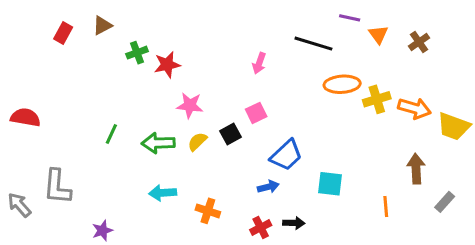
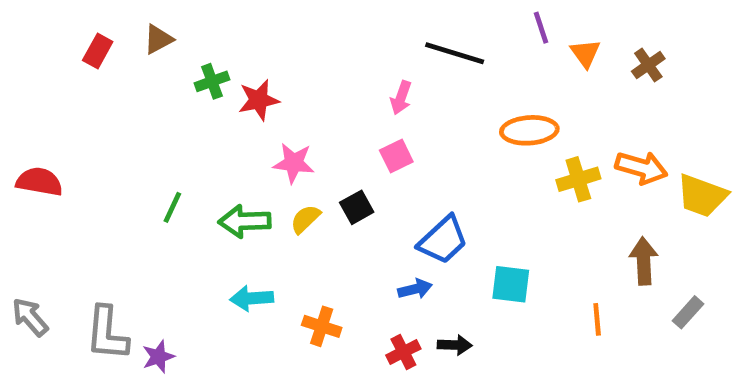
purple line: (350, 18) -> (541, 28), turned 60
black line: (313, 44) -> (455, 53), moved
yellow cross: (377, 99) -> (578, 179), moved
pink square: (256, 113) -> (396, 156), moved
gray L-shape: (57, 187) -> (107, 333), moved

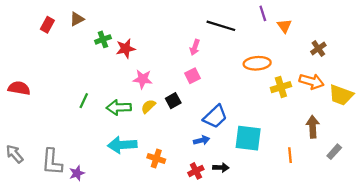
brown cross: (648, 65) -> (318, 49), moved
cyan square: (511, 284) -> (248, 138), size x1.4
cyan arrow: (252, 298) -> (122, 145), size x1.4

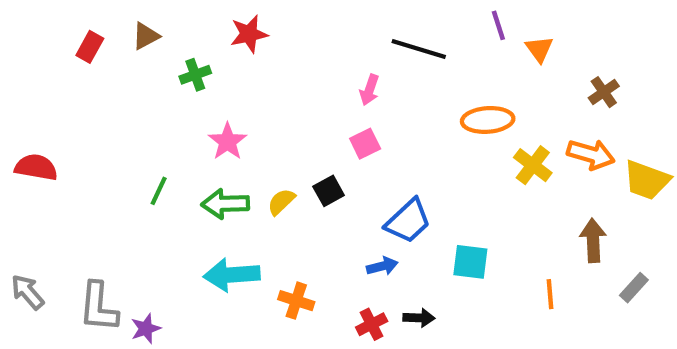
red star: (126, 49) -> (249, 34), moved
pink star: (143, 79) -> (227, 141), moved, turned 30
yellow cross: (281, 87) -> (533, 165), turned -36
cyan square: (248, 138) -> (470, 262), size x0.7

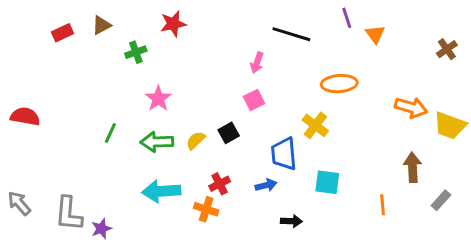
red rectangle: (90, 47) -> (63, 33), turned 36
brown cross: (604, 92) -> (447, 49), moved
yellow cross: (533, 165) -> (315, 125), moved
blue trapezoid: (408, 221) -> (284, 154), turned 128
red cross: (372, 324) -> (220, 184), moved

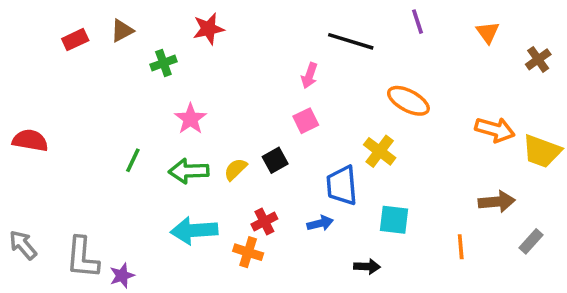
orange triangle: (375, 34) -> (488, 32), moved
orange ellipse: (339, 84) -> (408, 101), turned 32
brown arrow: (413, 167) -> (497, 202), turned 88
black arrow: (291, 221) -> (367, 267), moved

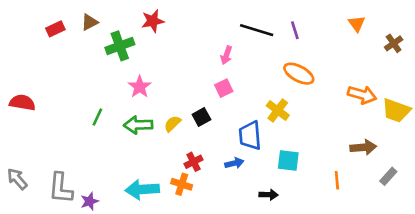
purple line: (417, 22) -> (295, 30), moved
green cross: (163, 63) -> (120, 46), size x1.5
cyan arrow: (194, 231) -> (142, 189), moved

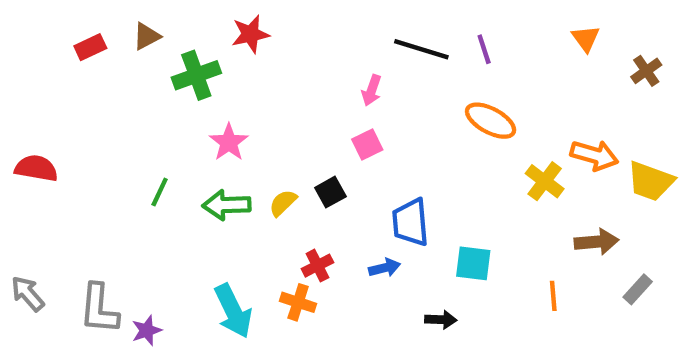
yellow cross: (278, 110) -> (545, 181), moved
cyan arrow: (142, 189) -> (233, 311), turned -112

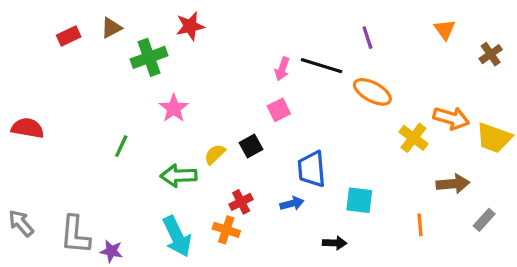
black line: (421, 49) -> (321, 66), moved
green arrow: (227, 205) -> (179, 176), moved
purple star: (147, 330) -> (111, 251), turned 30

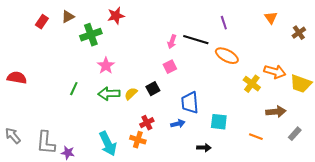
red rectangle: (69, 36) -> (42, 22), turned -32
green arrow: (179, 176) -> (109, 94), moved
orange line: (420, 225) -> (256, 137), turned -64

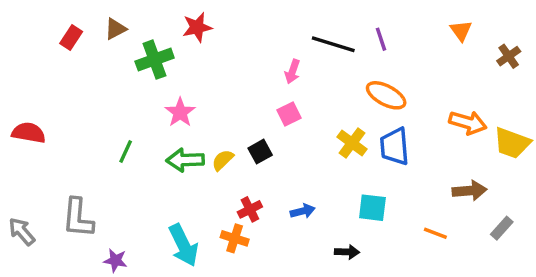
black line: (196, 40) -> (333, 44), moved
yellow cross: (252, 84) -> (352, 143), moved
blue trapezoid: (190, 103) -> (395, 146), moved
gray L-shape: (46, 143) -> (78, 218), moved

